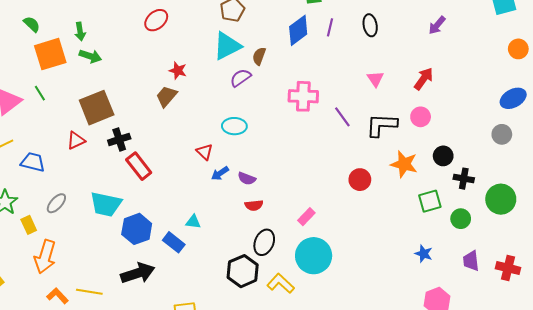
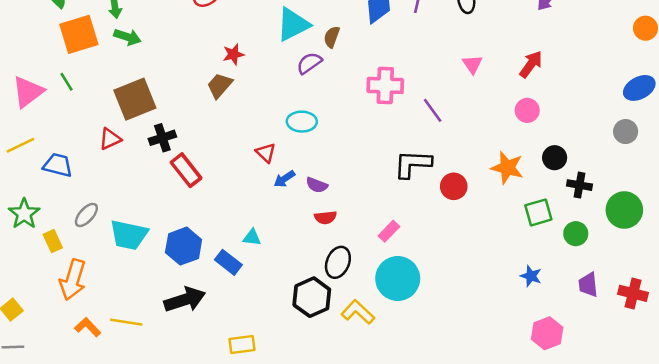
red star: (178, 71) -> (233, 54), turned -30
black L-shape: (381, 125) -> (413, 164), moved
cyan trapezoid: (106, 204) -> (129, 235), moved

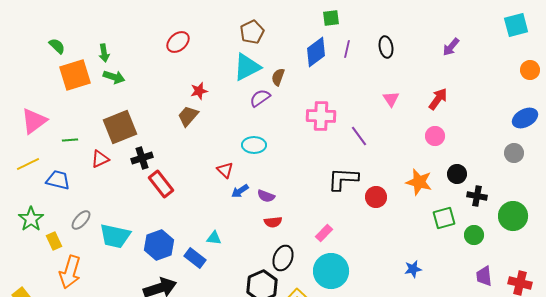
green line: (66, 82) -> (70, 140), moved, turned -63
blue star: (531, 276) -> (413, 269), moved, turned -30

